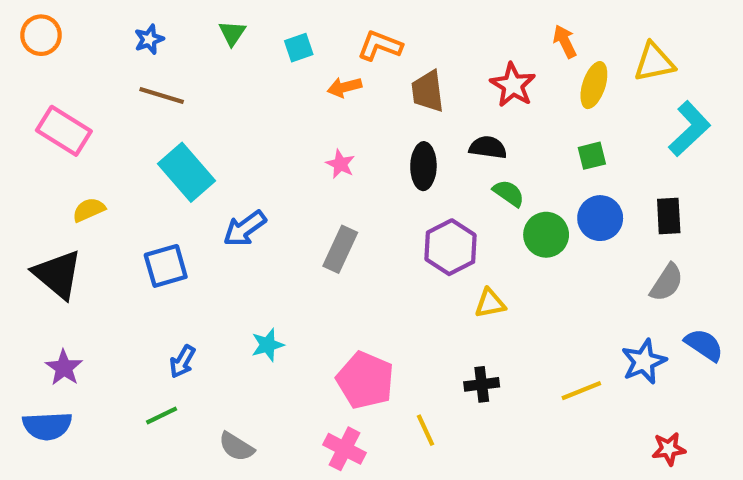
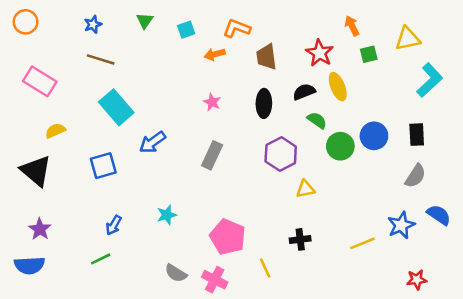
yellow ellipse: (594, 85) -> (338, 87), moved, turned -40
black semicircle: (488, 147) -> (304, 92), turned -30
green square: (592, 156) -> (369, 54), moved
gray semicircle: (236, 447) -> (176, 273), moved

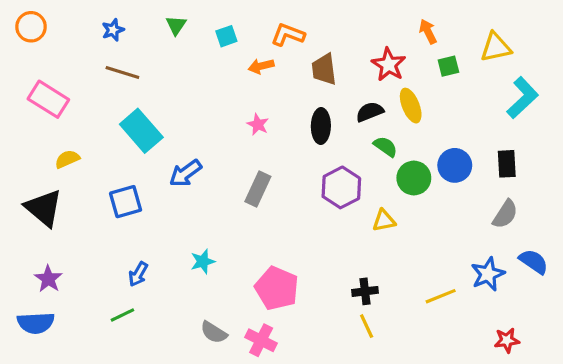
yellow triangle: (305, 189) -> (384, 221), moved
yellow line: (265, 268) -> (367, 326), moved

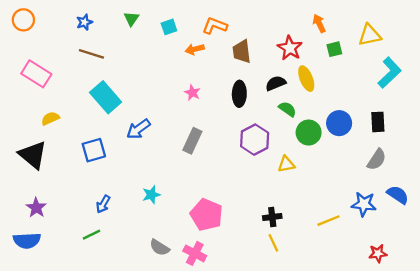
blue star: (488, 274) -> (364, 204), turned 30

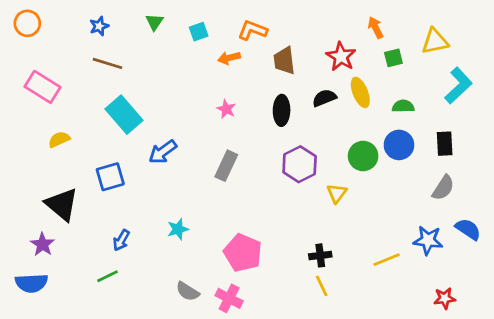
green semicircle: (287, 109) -> (403, 106), moved, turned -36
black triangle: (33, 155) -> (62, 204), moved
yellow triangle: (286, 164) -> (337, 193), turned -42

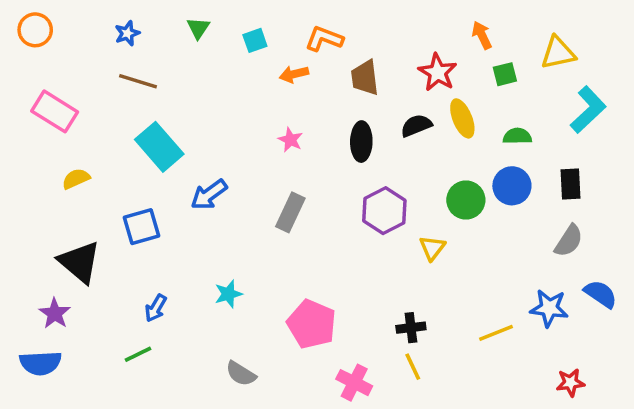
pink cross: (229, 298) -> (354, 383), moved

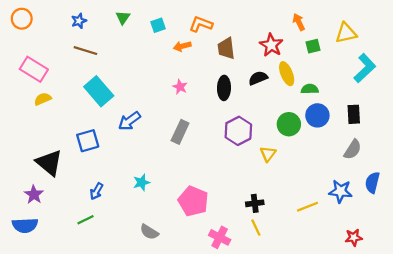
green semicircle: (517, 136) -> (310, 89), moved
yellow semicircle: (76, 179) -> (43, 99), moved
blue semicircle: (601, 294) -> (372, 182), turned -110

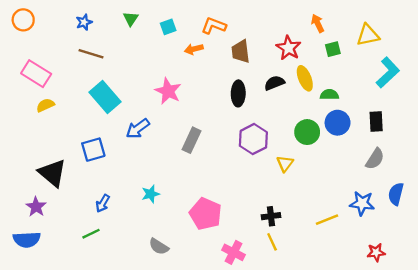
pink star: (180, 87) -> (168, 91), moved, size x1.6

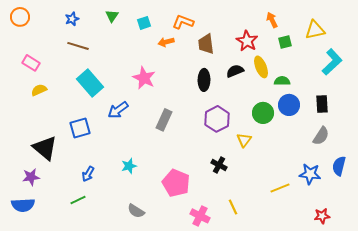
pink rectangle: (36, 74) -> (31, 63), size x0.7
purple star: (36, 207) -> (31, 177), turned 30
black cross: (271, 216) -> (219, 165), moved, turned 35

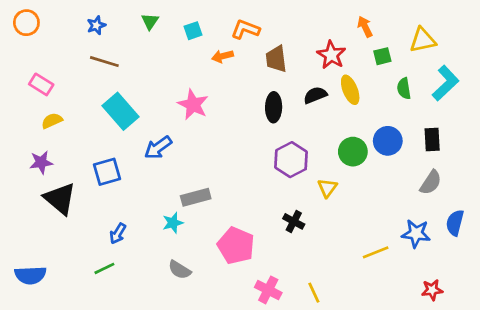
green semicircle: (282, 81) -> (404, 88), moved, turned -98
gray rectangle: (164, 120) -> (196, 197), moved, turned 50
purple star: (31, 177) -> (41, 162), moved
yellow line: (233, 207) -> (314, 293), moved
gray semicircle: (136, 211) -> (180, 270), moved

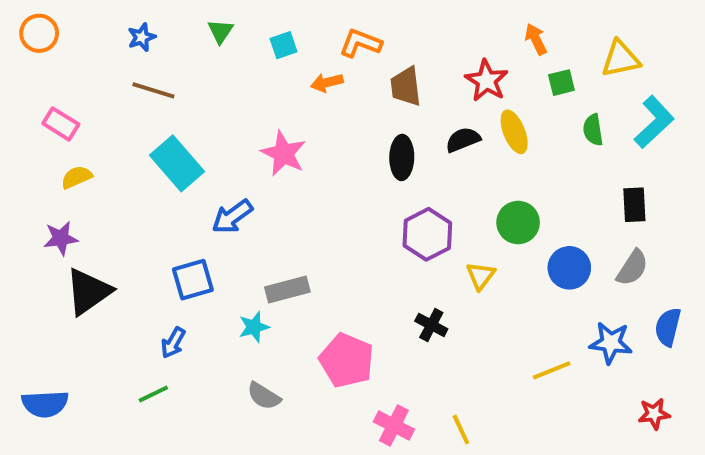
blue circle: (388, 141) -> (569, 268), moved
blue square: (107, 172) -> (193, 280), moved
black triangle: (60, 199) -> (88, 291), turned 45
red star: (432, 290) -> (654, 414), moved

